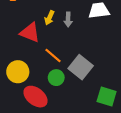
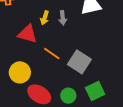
green circle: (56, 78) -> (68, 96), moved
green square: (107, 97) -> (95, 91), moved, turned -36

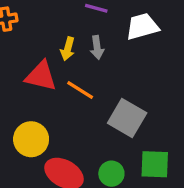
orange line: (52, 54) -> (80, 90), moved
green square: (95, 91) -> (155, 164), turned 30

